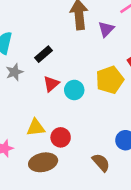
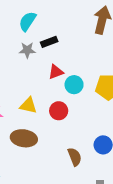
black rectangle: (44, 54) -> (49, 42), moved
red circle: (61, 137) -> (59, 111), moved

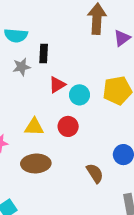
cyan semicircle: (27, 21) -> (16, 35), turned -108
black rectangle: (49, 42) -> (44, 53), turned -56

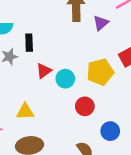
red circle: (68, 126) -> (85, 106), moved

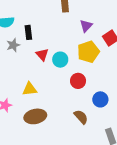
purple triangle: (101, 23) -> (86, 26), moved
red triangle: (44, 71) -> (42, 54), turned -32

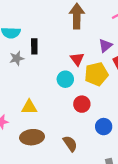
purple triangle: (86, 26) -> (105, 46), moved
red triangle: (42, 54) -> (77, 59), moved
brown semicircle: (81, 117) -> (70, 144), moved

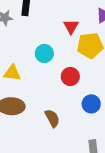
cyan circle: (65, 79) -> (44, 53), moved

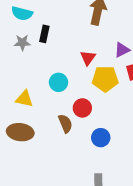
brown semicircle: (52, 118) -> (65, 123), moved

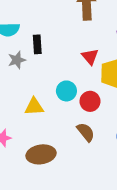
yellow triangle: (24, 99) -> (34, 107), moved
red circle: (82, 108) -> (90, 101), moved

